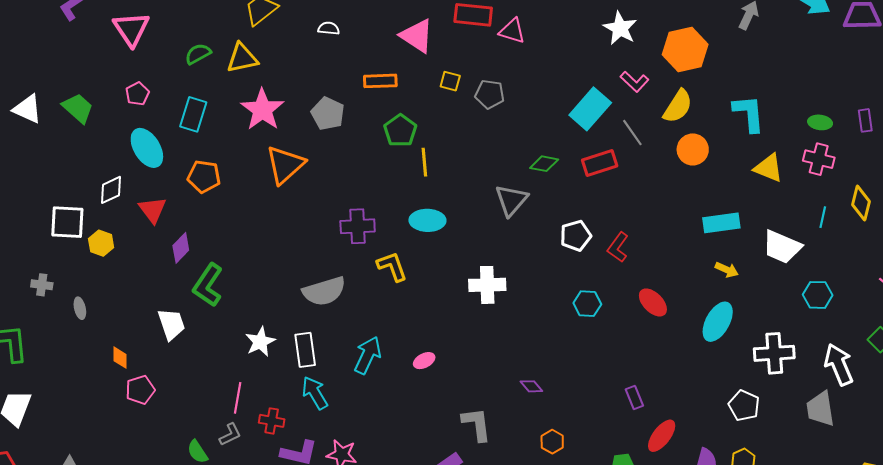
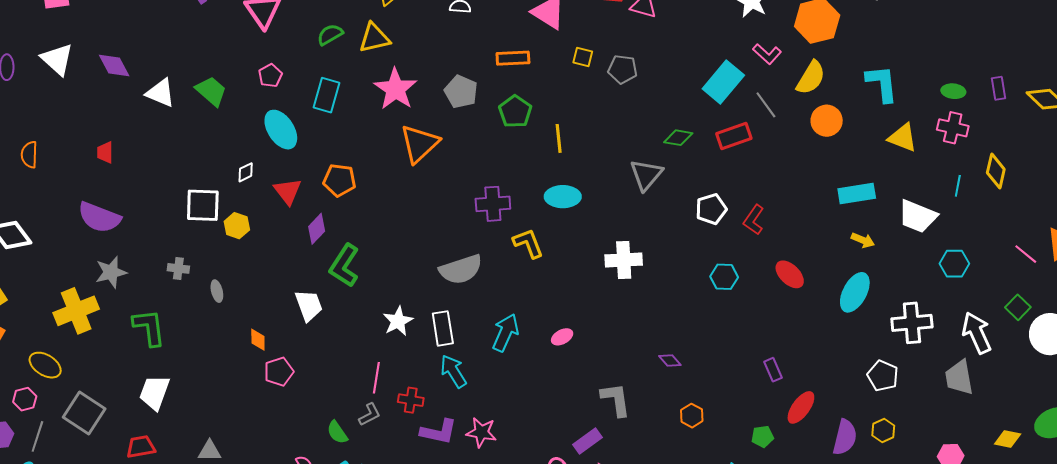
green pentagon: (400, 131) -> (515, 112), moved
orange pentagon: (204, 176) -> (339, 180), moved
white diamond: (111, 190) -> (246, 172), size x0.7

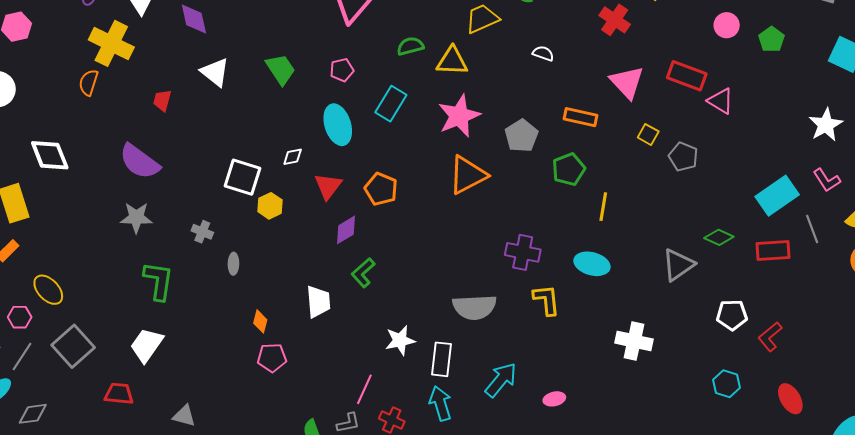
white triangle: (161, 93) -> (215, 72), moved
green L-shape: (344, 266) -> (363, 273), size x0.7
yellow cross: (76, 311) -> (111, 43), moved, turned 33

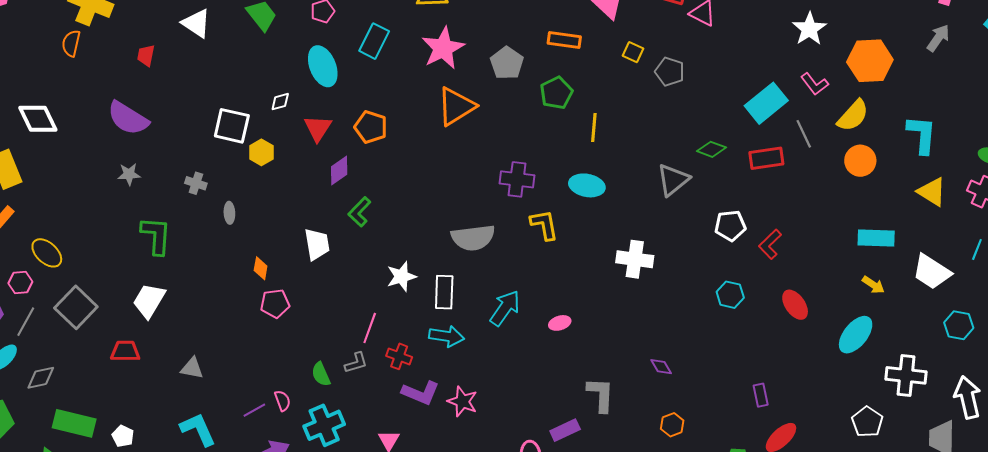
gray star: (136, 218) -> (129, 174), size x0.7
cyan arrow: (440, 403) -> (447, 336), turned 120

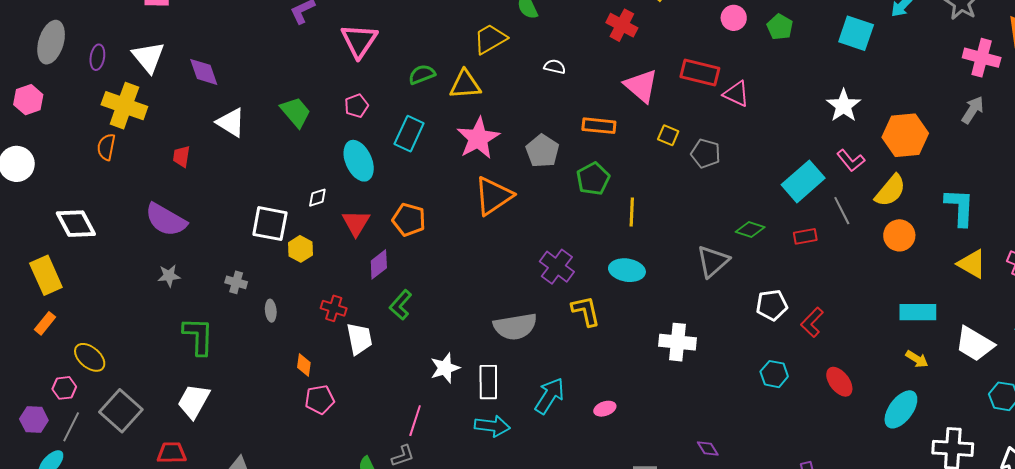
red rectangle: (766, 158) -> (805, 236), size x0.7
purple cross: (517, 179) -> (557, 267), turned 32
red cross: (399, 356) -> (334, 308), moved

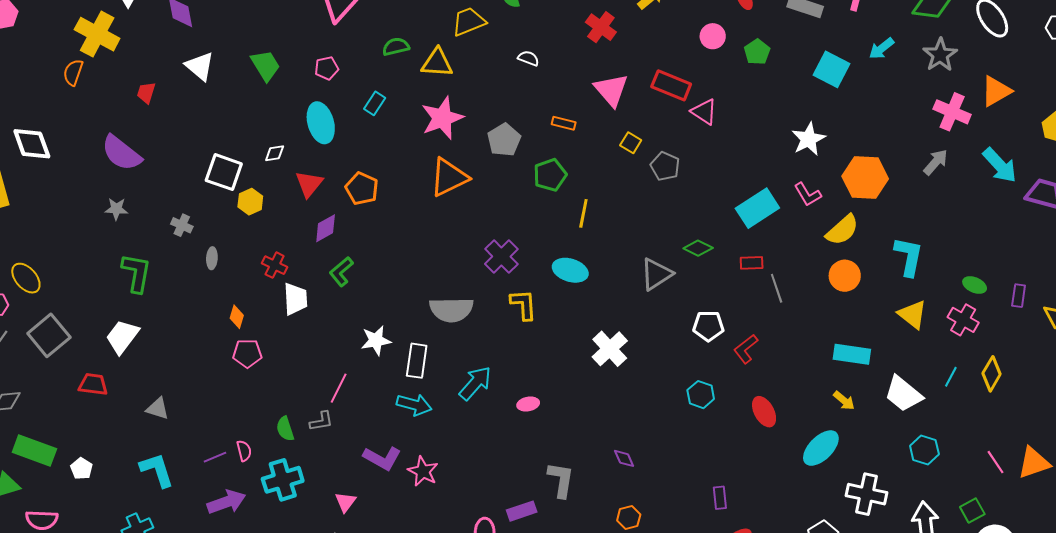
orange rectangle: (599, 126) -> (564, 123), size x0.7
cyan rectangle: (409, 134) -> (375, 103), size x0.7
gray line: (842, 211) -> (777, 288), moved
white cross: (677, 342) -> (610, 349), turned 33

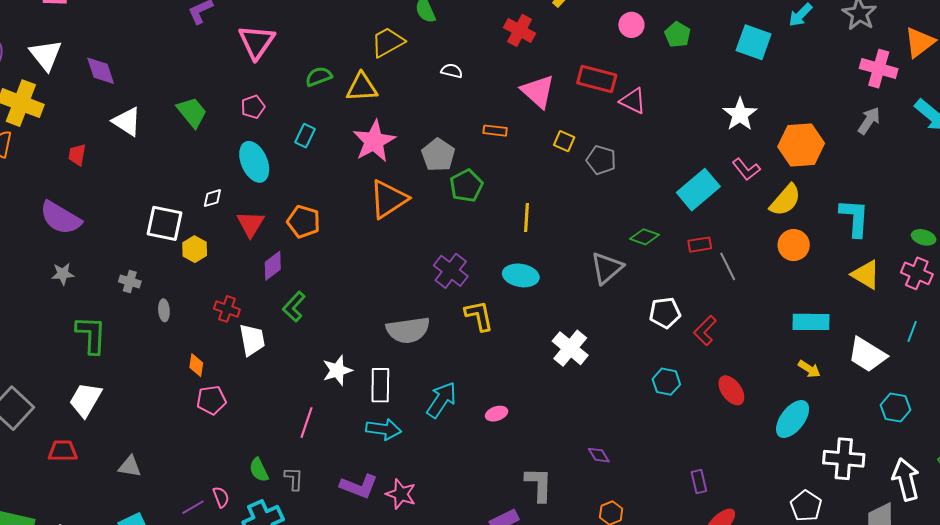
green pentagon: (550, 175) -> (466, 186), moved
gray L-shape: (321, 421) -> (294, 479), moved, turned -70

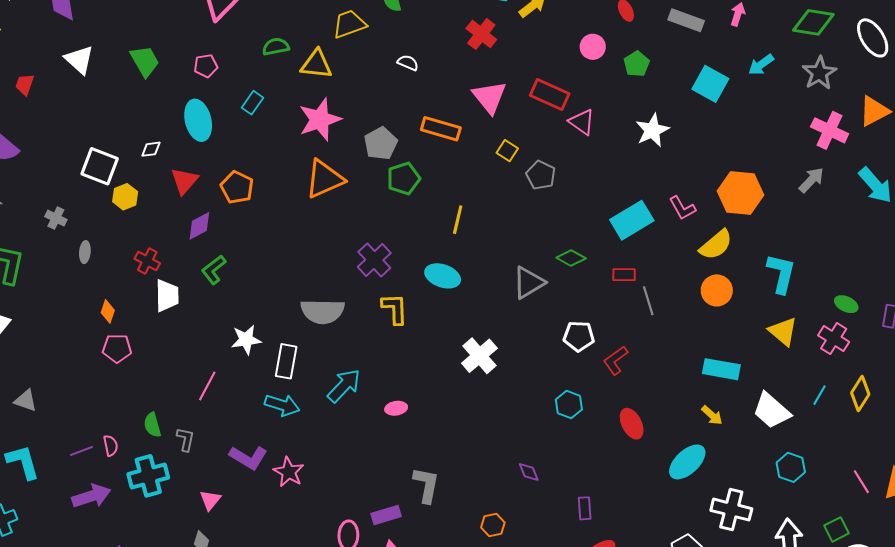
white star: (740, 114) -> (652, 130), moved
orange rectangle: (495, 131) -> (441, 129), size x1.6
purple diamond: (599, 455) -> (529, 472), moved

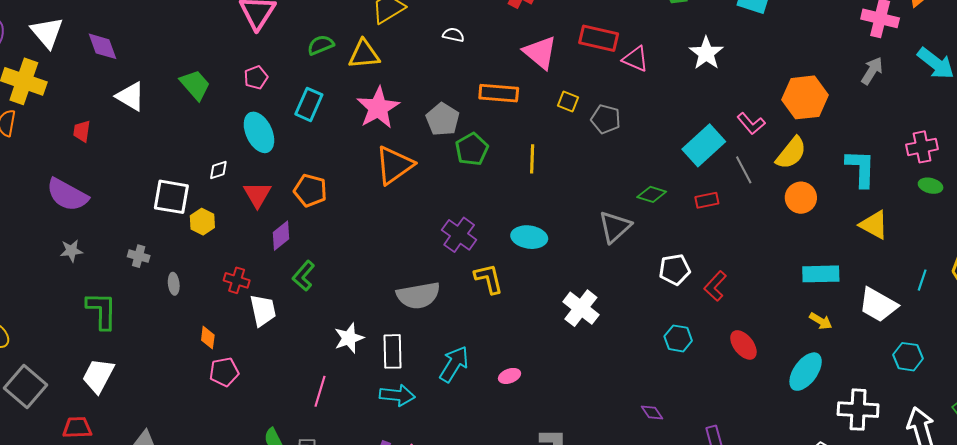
cyan rectangle: (253, 103) -> (309, 104), size x1.4
yellow line: (458, 220) -> (532, 159), moved
gray line: (648, 301) -> (744, 170), moved
pink cross: (834, 339) -> (922, 147), moved, turned -32

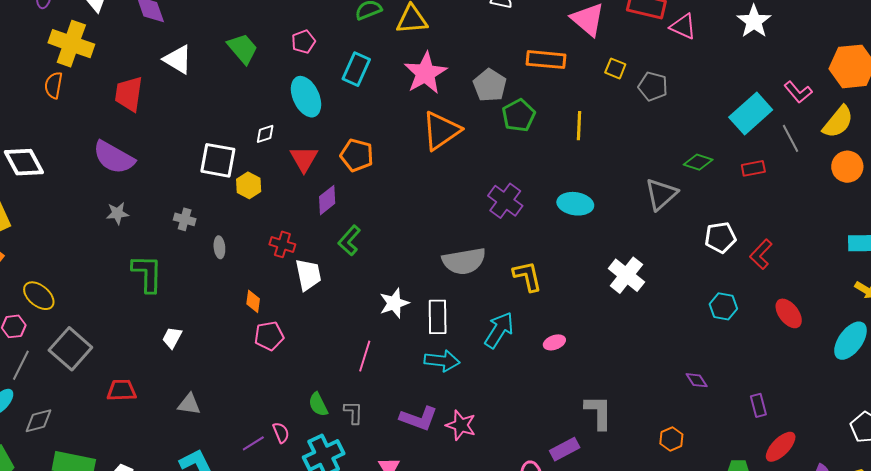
red trapezoid: (82, 131) -> (129, 94), size x1.6
yellow L-shape: (489, 279) -> (527, 276), moved
white trapezoid: (98, 376) -> (172, 338), moved, size x0.6

